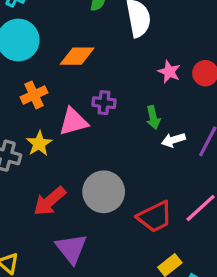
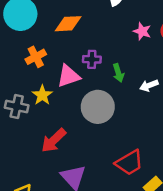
green arrow: (153, 117) -> (118, 73), moved
gray circle: (104, 192) -> (98, 107), moved
red trapezoid: (155, 217) -> (129, 163), moved

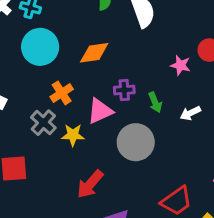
pink star: (142, 31) -> (180, 65), moved
yellow star: (42, 95) -> (73, 135), turned -30
gray cross: (17, 107) -> (43, 123), moved, turned 35

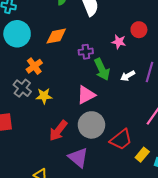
purple cross: (124, 90) -> (86, 52), moved
green arrow: (155, 102) -> (102, 69), size x1.5
pink triangle: (100, 111) -> (86, 95), moved
gray circle: (136, 142) -> (91, 125), moved

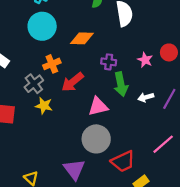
yellow star: (44, 96) -> (44, 106), moved
red arrow: (58, 131) -> (73, 82), moved

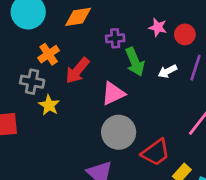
red circle: (169, 52) -> (185, 34), moved
gray cross: (34, 84) -> (32, 82), turned -30
yellow star: (44, 106) -> (49, 105), turned 30

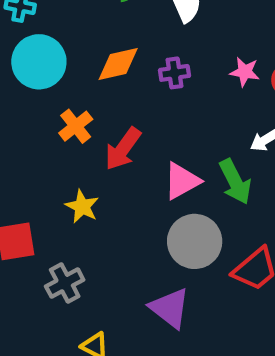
purple cross: (115, 38) -> (174, 73), moved
green arrow: (135, 62) -> (235, 182), moved
gray cross: (32, 82) -> (65, 283), moved, turned -35

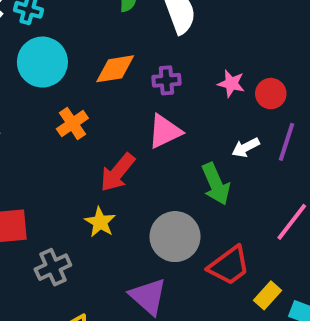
red arrow: (123, 149) -> (118, 172), moved
pink triangle: (182, 181) -> (165, 131), moved
yellow star: (82, 207) -> (100, 222), moved

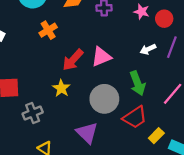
pink triangle: (165, 131) -> (101, 57), moved
green arrow: (216, 184) -> (137, 83), moved

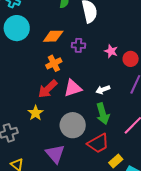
orange cross: (48, 30) -> (54, 63), moved
white arrow: (148, 49) -> (103, 90), moved

